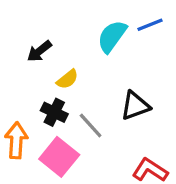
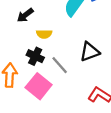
yellow semicircle: (67, 79) -> (44, 34), turned 40

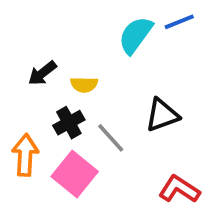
black arrow: (25, 15) -> (42, 73), moved
black cross: (35, 56) -> (69, 123), turned 35

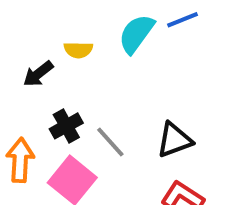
yellow semicircle: (84, 85) -> (78, 50), moved
black triangle: (162, 115) -> (174, 140), moved

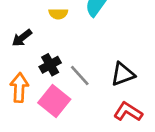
black arrow: (38, 74) -> (22, 38), moved

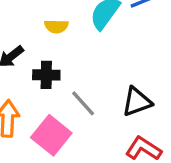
black cross: (50, 65) -> (46, 75), moved, turned 30

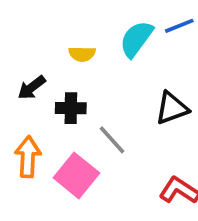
black triangle: (137, 102) -> (172, 108), moved

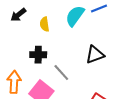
yellow semicircle: (82, 54) -> (45, 24), turned 80
black arrow: (32, 88) -> (18, 15), moved

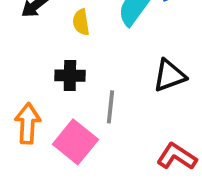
gray line: (61, 72) -> (110, 107), turned 48

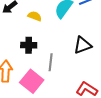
yellow semicircle: (81, 22) -> (35, 16), turned 120

